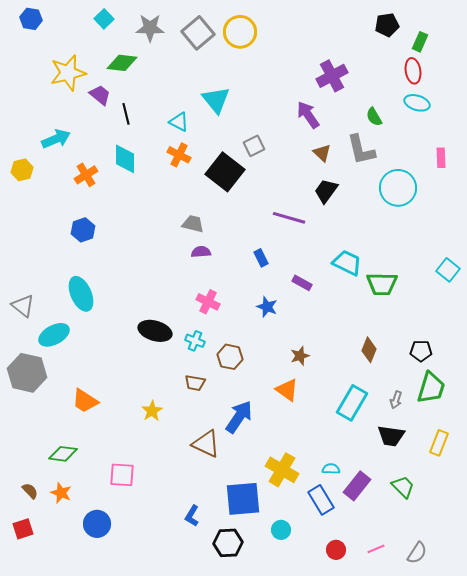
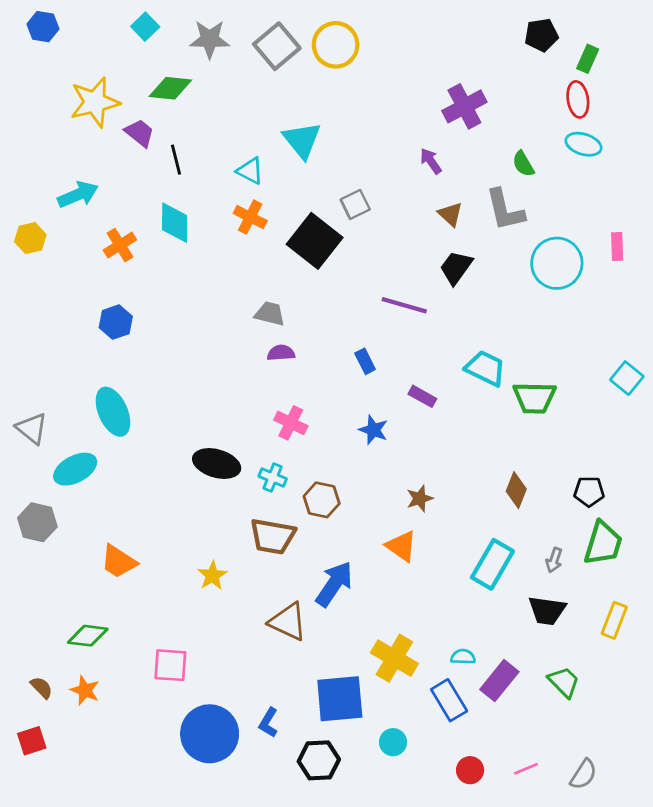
purple arrow: (308, 115) -> (431, 161), size x0.7
pink rectangle: (441, 158) -> (617, 246), moved
gray hexagon: (27, 373) -> (37, 522), size x0.7
brown trapezoid: (195, 383) -> (273, 536), size x1.6
blue circle: (97, 524) -> (210, 734), moved, size x1.5

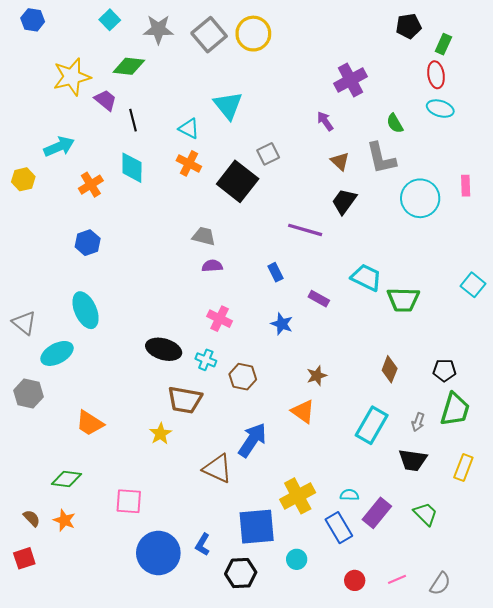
brown trapezoid: (273, 536) -> (185, 400), moved
yellow cross: (394, 658) -> (298, 496), turned 32

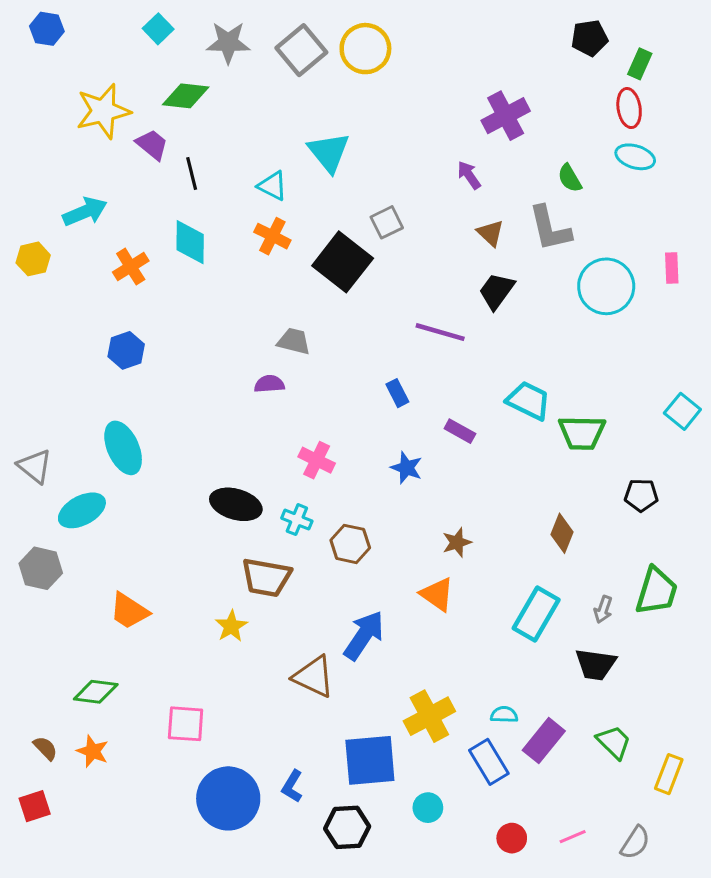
purple semicircle: (212, 266) -> (269, 384), moved
black pentagon: (444, 370) -> (641, 495), moved
yellow rectangle: (463, 467) -> (669, 774), moved

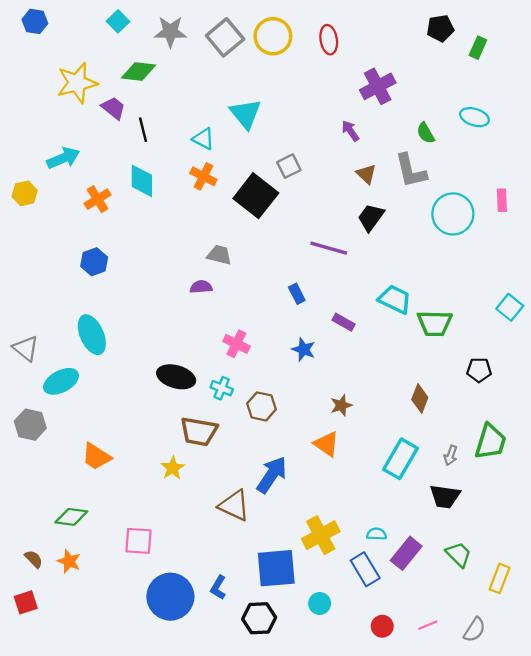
red ellipse: (629, 108) -> (329, 40), moved

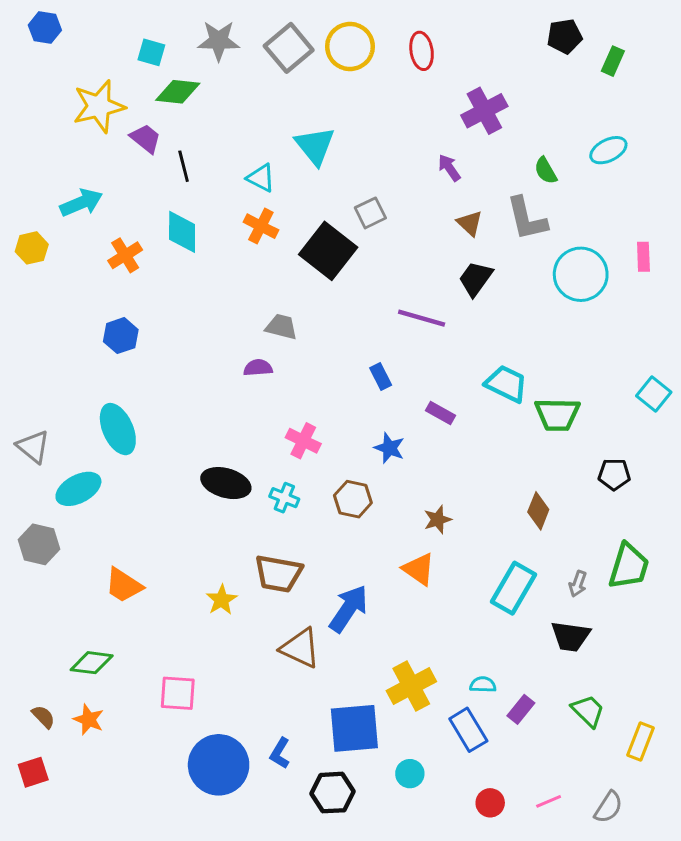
cyan square: (118, 21) -> (151, 52), moved, turned -30
cyan ellipse: (475, 117) -> (608, 150), turned -44
brown hexagon: (262, 406) -> (353, 499), moved
brown trapezoid: (199, 431) -> (278, 574), moved
purple rectangle: (406, 553) -> (521, 709), size x0.7

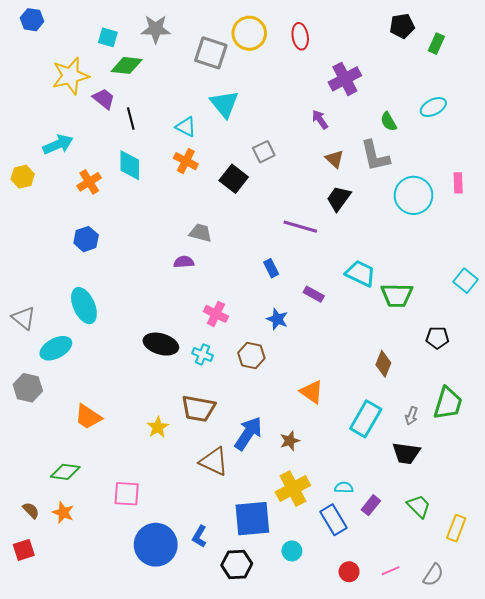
gray square: (289, 48) -> (211, 53), moved, turned -32
black square: (328, 251) -> (234, 179), size x0.7
brown star: (438, 520) -> (290, 441), moved
orange triangle: (419, 569) -> (312, 392), moved

